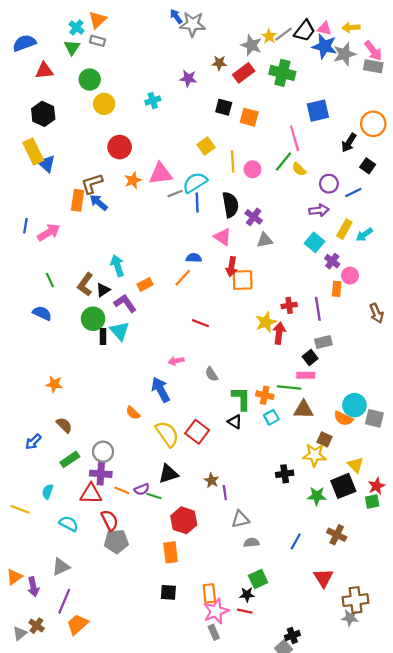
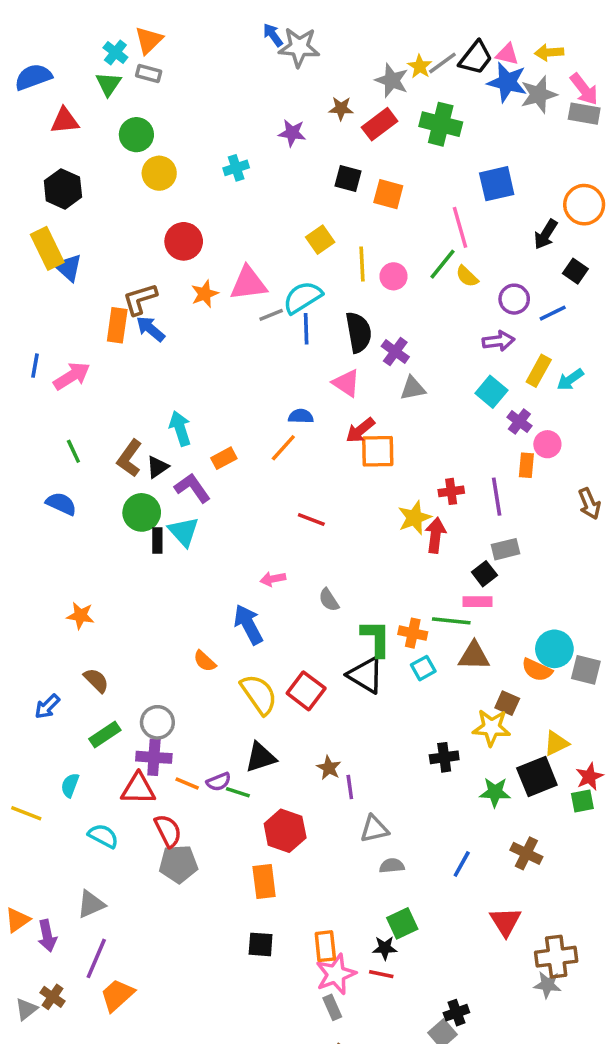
red arrow: (231, 267) -> (360, 430), turned 42
black triangle: (235, 422) -> (366, 675), size x1.6
yellow triangle: (356, 465) -> (556, 743), turned 49

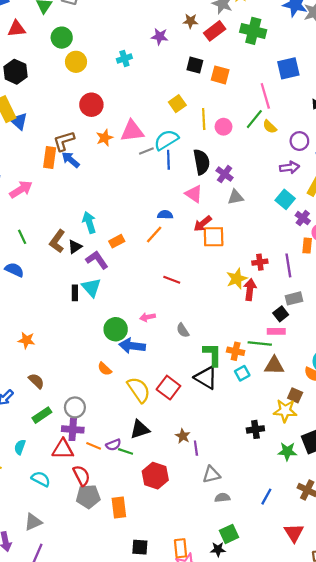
green circle: (142, 512) -> (116, 329), moved
blue arrow: (248, 624) -> (132, 346), turned -55
orange rectangle: (264, 881) -> (119, 508), moved

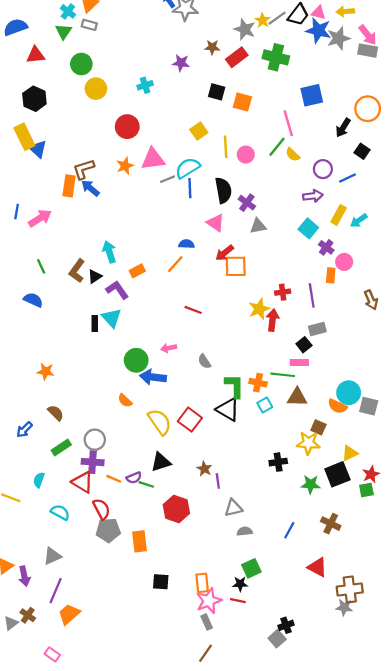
red circle: (91, 105) -> (127, 127), moved
red triangle: (63, 449) -> (82, 482), turned 30
red triangle: (294, 533) -> (317, 567), turned -30

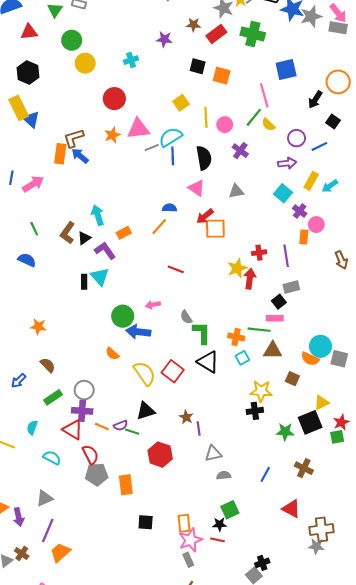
purple cross: (247, 203) -> (240, 151), moved
green L-shape: (235, 386) -> (202, 333), moved
yellow star: (308, 443) -> (261, 391), moved

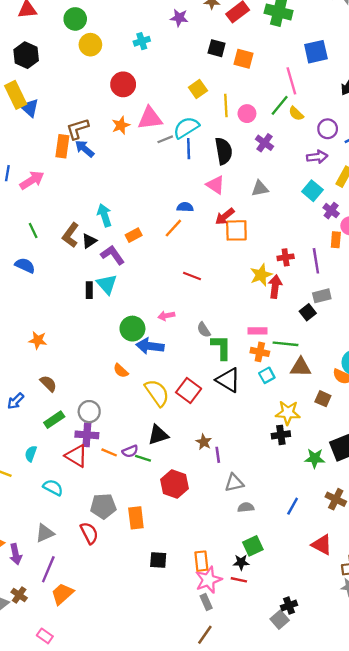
pink rectangle: (275, 318) -> (257, 331), moved
red semicircle: (90, 455) -> (89, 533), moved

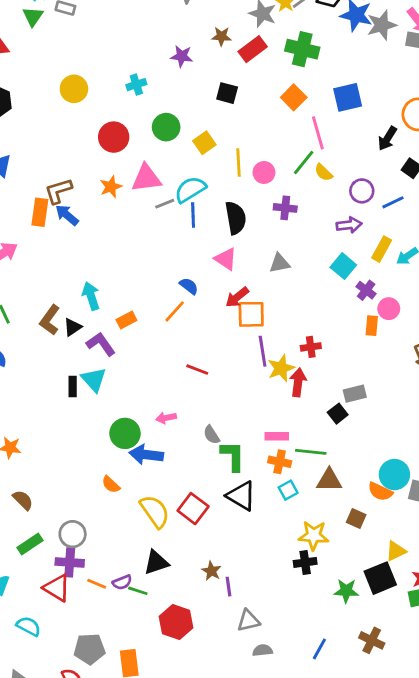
green circle: (75, 19) -> (166, 127), moved
orange square: (243, 59) -> (294, 97), moved, turned 30
purple cross: (264, 143) -> (285, 208), turned -30
blue semicircle: (185, 207) -> (189, 286), turned 35
purple line: (316, 261) -> (263, 351), moved

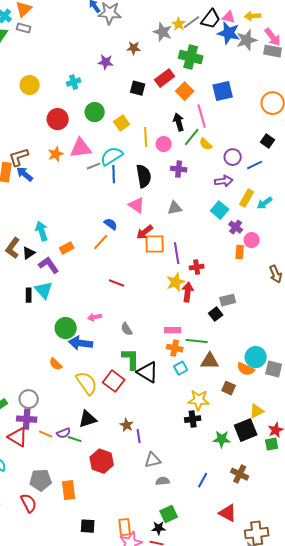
red rectangle: (253, 49) -> (165, 78), moved
black arrow: (387, 138) -> (179, 122), moved, turned 132
purple line: (263, 351) -> (177, 253), moved
green L-shape: (233, 456) -> (131, 359), moved

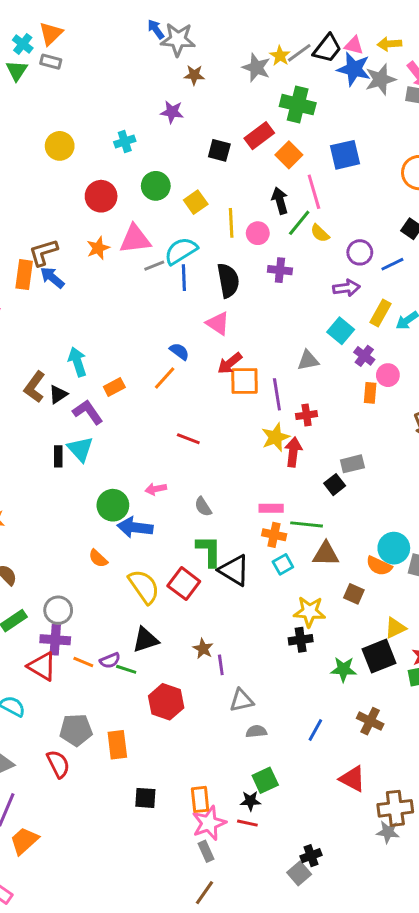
brown star: (134, 48) -> (194, 75), moved
gray triangle: (175, 208) -> (308, 360), moved

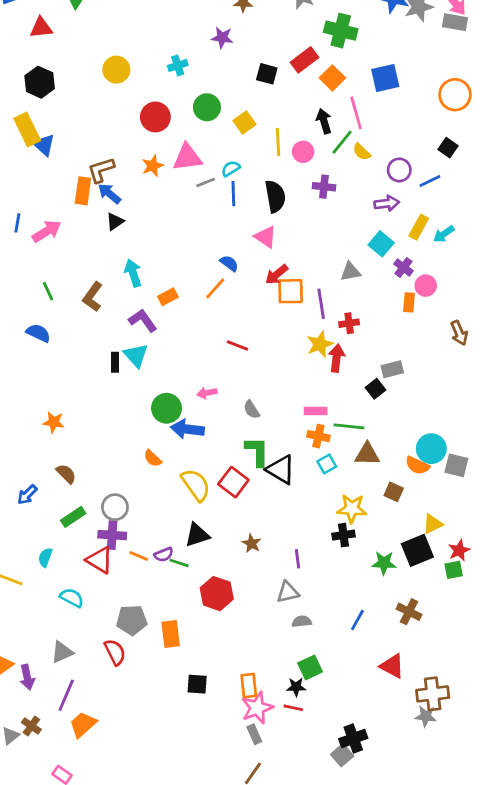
cyan semicircle: (181, 251) -> (231, 169), size x0.6
black triangle: (58, 394) -> (115, 222), moved
purple line: (221, 665) -> (298, 559), moved
black cross: (311, 856) -> (353, 738), size x1.4

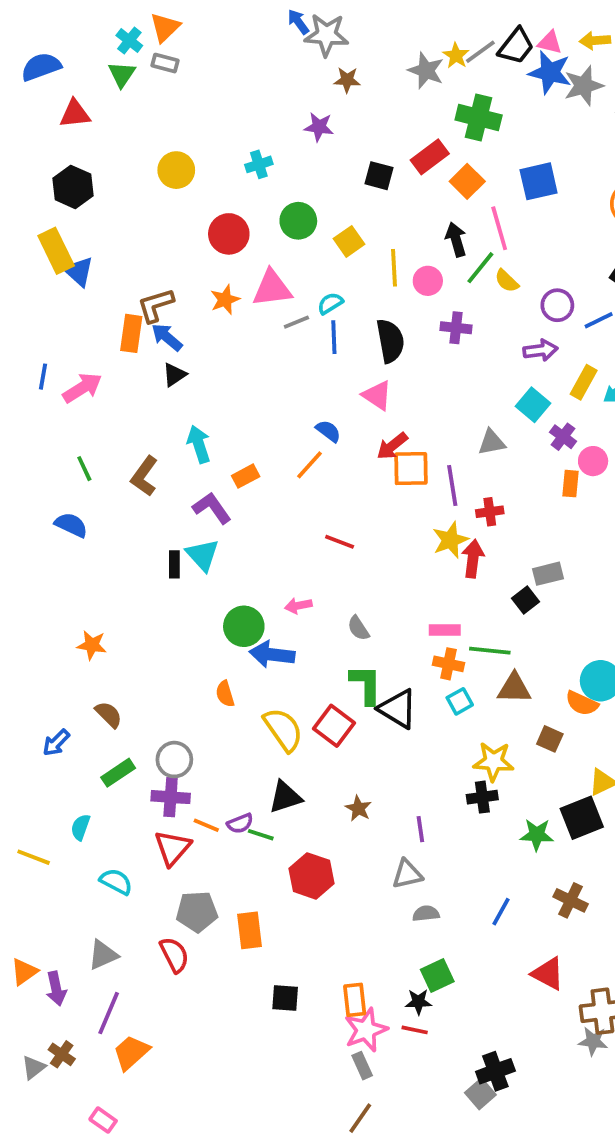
orange semicircle: (153, 458) -> (225, 694), turned 30
red triangle: (100, 560) -> (172, 848), moved, turned 40

